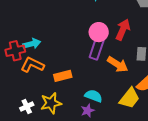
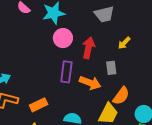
pink circle: (99, 32) -> (63, 38), moved

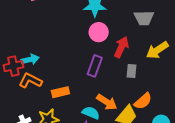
yellow arrow: (124, 43) -> (157, 50), size x1.6
gray rectangle: (111, 68) -> (131, 71), moved
orange arrow: (90, 83) -> (107, 102), moved

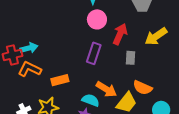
orange semicircle: (143, 101) -> (143, 88), turned 66

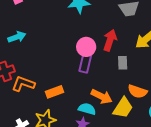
pink circle: (97, 19) -> (86, 47), moved
cyan arrow: (29, 48) -> (17, 37), moved

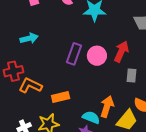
purple rectangle: (86, 62) -> (74, 54), moved
orange arrow: (102, 96) -> (107, 107), turned -105

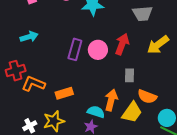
gray rectangle: (131, 75) -> (130, 75), moved

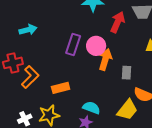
red arrow: (122, 44) -> (118, 22), moved
orange L-shape: (33, 84) -> (30, 77), turned 110
orange arrow: (111, 100) -> (105, 59), moved

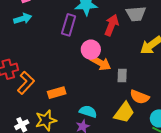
cyan arrow: (28, 30) -> (23, 19), moved
purple rectangle: (73, 44) -> (69, 25), moved
orange arrow: (105, 59) -> (100, 63), turned 105

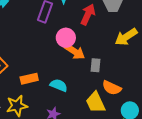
cyan semicircle: (88, 111) -> (59, 85), moved
yellow trapezoid: (124, 113) -> (95, 102), turned 115

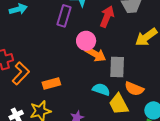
gray rectangle: (96, 65) -> (117, 67), size x1.5
cyan semicircle: (59, 85) -> (101, 89), moved

